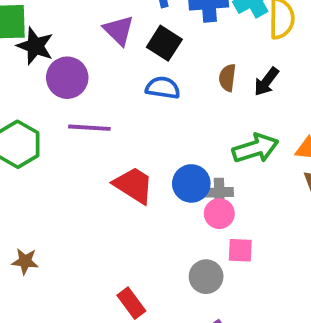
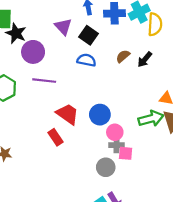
brown semicircle: (227, 78) -> (123, 56), turned 40
green arrow: (255, 148) -> (151, 119), moved
gray cross: (219, 192) -> (117, 145), moved
red rectangle: (131, 303) -> (56, 137), moved

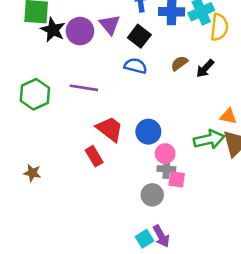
purple circle: (33, 52) -> (80, 31), moved

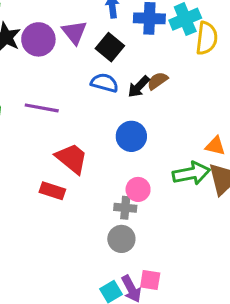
black arrow: (205, 68) -> (139, 87), moved
blue circle: (148, 132) -> (131, 136), moved
red rectangle: (94, 156) -> (52, 191), turned -42
gray cross: (166, 169) -> (125, 208), moved
pink square: (177, 179) -> (150, 280), moved

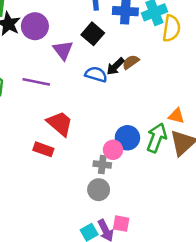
purple triangle: (74, 32) -> (63, 50), moved
blue semicircle: (104, 83) -> (96, 74), moved
blue circle: (131, 136) -> (127, 138), moved
green arrow: (191, 173) -> (157, 138), turned -60

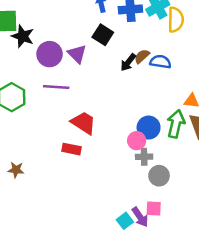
purple circle: (35, 26) -> (50, 54), moved
blue semicircle: (96, 74) -> (160, 62), moved
gray cross: (102, 165) -> (144, 157), moved
gray circle: (99, 190) -> (159, 176), moved

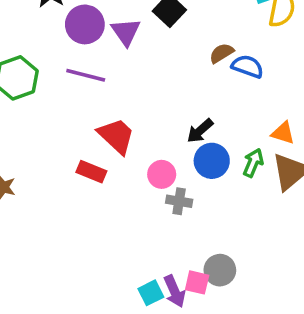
black arrow: (128, 62) -> (200, 131), moved
green arrow: (176, 124) -> (253, 163), size x0.7
pink circle: (137, 141) -> (162, 174), moved
gray cross: (144, 157) -> (179, 201), moved
gray circle: (159, 176) -> (220, 270), moved

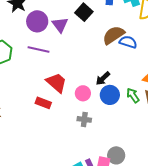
brown semicircle: (222, 53) -> (114, 35), size x1.6
green arrow: (253, 163) -> (133, 95), turned -56
pink circle: (162, 174) -> (83, 93), moved
gray cross: (179, 201) -> (84, 119), moved

